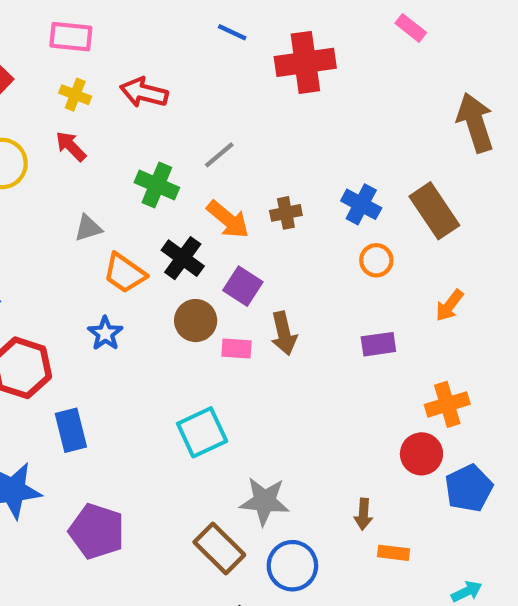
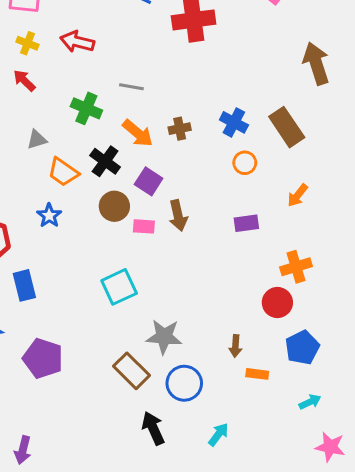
gray line: (219, 155) -> (131, 87), turned 50
blue pentagon: (469, 488) -> (302, 348), moved

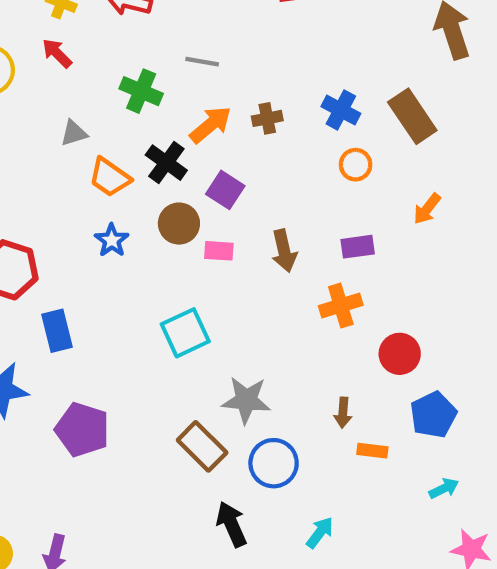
orange arrow: (138, 133) -> (210, 125), turned -80
blue star: (49, 216) -> (112, 240), moved
brown arrow: (178, 216) -> (284, 251), moved
orange cross: (296, 267) -> (341, 306), moved

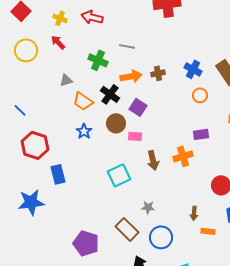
orange arrow: (210, 125) -> (131, 76), turned 30
brown arrow: (284, 251) -> (153, 160), moved
orange cross: (341, 306) -> (183, 156), moved
gray star: (246, 400) -> (148, 207), size x0.6
purple pentagon: (82, 430) -> (86, 243), moved

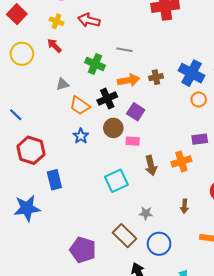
blue cross: (193, 69) -> (192, 73), size x1.4
black cross: (110, 94) -> (107, 98), turned 30
brown arrow: (194, 213) -> (184, 206), moved

